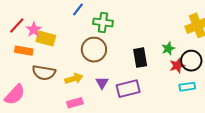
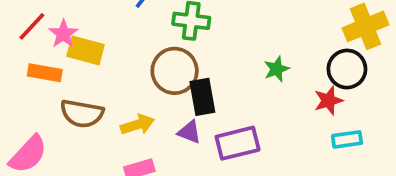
green star: (168, 49) -> (277, 69), moved
black rectangle: (140, 58) -> (202, 97), moved
black circle: (191, 61) -> (347, 69), moved
purple triangle: (102, 83) -> (189, 132), turned -40

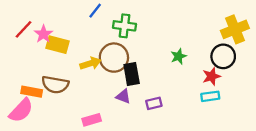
orange rectangle: (45, 73) -> (32, 92), moved
yellow arrow: (137, 125) -> (90, 63), moved
cyan rectangle: (347, 139) -> (210, 96), moved
purple rectangle: (238, 143) -> (154, 103), size x0.6

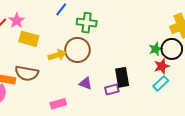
pink star: (43, 34) -> (17, 21), moved
green star: (179, 56) -> (156, 49), moved
black rectangle: (132, 74) -> (122, 77), moved
cyan rectangle: (210, 96) -> (161, 83), turned -35

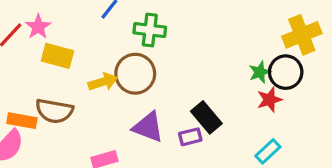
black rectangle: (122, 77) -> (206, 117), turned -30
purple triangle: (86, 83) -> (148, 127), size x1.5
cyan rectangle: (161, 83) -> (268, 151), moved

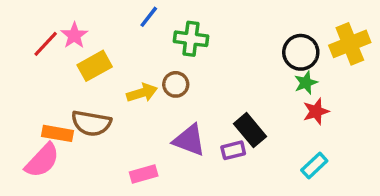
yellow rectangle: (58, 56) -> (95, 66), turned -44
black circle: (286, 72) -> (301, 52), moved
brown circle: (135, 74) -> (176, 84), size x0.6

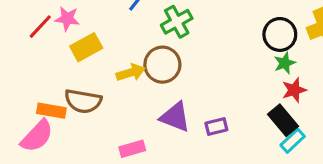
pink star: (74, 35) -> (67, 19), turned -30
green cross: (191, 39) -> (177, 22), turned -36
brown circle: (176, 84) -> (162, 65), size x1.5
black rectangle: (250, 130) -> (283, 120), moved

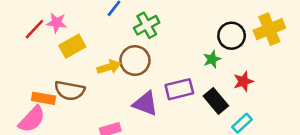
green star: (285, 63) -> (212, 59), moved
black rectangle: (283, 120) -> (216, 101), moved
purple rectangle: (216, 127) -> (179, 89), moved, size x1.5

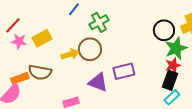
pink star: (57, 23) -> (19, 41), moved
green star: (212, 59) -> (176, 48), moved, size x1.6
orange rectangle: (44, 98) -> (20, 78), turned -30
black rectangle: (216, 101) -> (170, 80), moved, turned 60

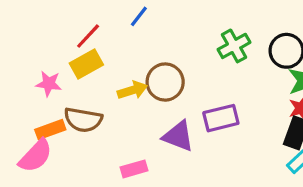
green cross: (99, 22) -> (234, 46), moved
red line: (13, 25) -> (88, 36), moved
pink star: (19, 41) -> (49, 84), moved

